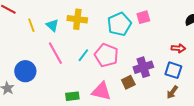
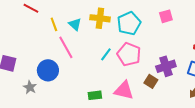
cyan pentagon: (119, 24) -> (129, 23), moved
pink line: (55, 53) -> (66, 47), moved
brown square: (128, 82) -> (151, 81), turned -32

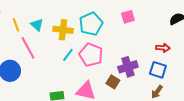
yellow cross: (100, 18) -> (63, 30), moved

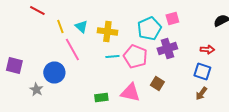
cyan pentagon: (91, 24) -> (149, 28), moved
cyan line: (68, 55) -> (112, 56), turned 48
purple cross: (128, 67) -> (167, 48), moved

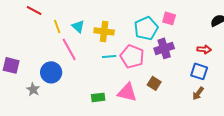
pink square: (172, 18) -> (169, 18), turned 32

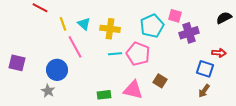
purple cross: (164, 48) -> (189, 33), moved
red arrow: (204, 49) -> (219, 53), moved
gray star: (33, 89) -> (48, 91), moved

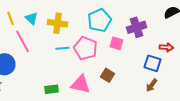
pink square: (175, 16) -> (116, 43), moved

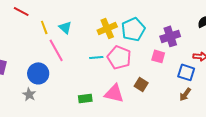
yellow cross: (57, 23) -> (107, 28), moved, turned -30
pink square: (116, 43) -> (158, 56), moved

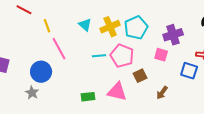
cyan triangle: (65, 27) -> (85, 25), moved
brown square: (141, 84) -> (140, 76), moved, turned 32
brown arrow: (185, 94) -> (162, 93), moved

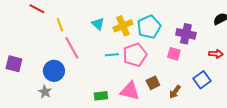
purple cross: (173, 35) -> (186, 34), turned 30
pink pentagon: (122, 56) -> (135, 55), turned 30
blue square: (189, 71) -> (202, 80), moved, turned 36
brown square: (140, 76) -> (153, 83), moved

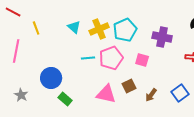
pink line: (72, 48) -> (16, 51), moved, turned 40
pink square: (174, 54) -> (142, 60), moved
blue circle: (54, 71) -> (51, 78), moved
blue square: (202, 80) -> (180, 93), moved
green rectangle: (101, 96) -> (65, 99), moved, turned 48

